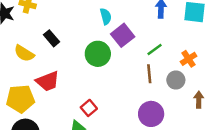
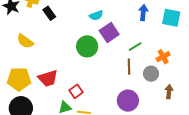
cyan semicircle: (106, 16) -> (96, 15), turned 80
black rectangle: (52, 38) -> (49, 13), moved
red trapezoid: (48, 81) -> (48, 78), moved

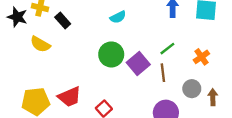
purple square: (109, 32) -> (138, 63), moved
yellow semicircle: (25, 41) -> (40, 44), moved
gray circle: (151, 74) -> (192, 89), moved

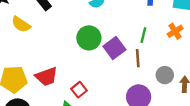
green line: (167, 49) -> (143, 35), turned -42
orange cross: (201, 57) -> (175, 31), moved

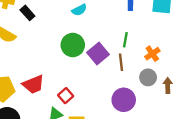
orange cross: (175, 31) -> (152, 54), moved

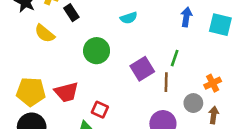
green circle: (73, 45) -> (97, 51), moved
orange cross: (152, 54) -> (213, 83), moved
red square: (66, 96) -> (100, 110), turned -32

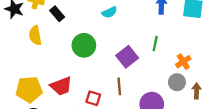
yellow semicircle: (45, 34) -> (35, 35), turned 48
brown line: (166, 82) -> (119, 86), moved
orange cross: (213, 83) -> (183, 62), moved

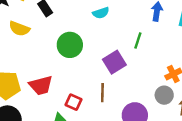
yellow semicircle: (35, 35) -> (19, 29), turned -66
green line: (155, 44) -> (138, 41), moved

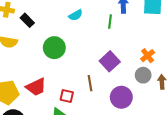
green line: (138, 41) -> (110, 22), moved
purple square: (114, 62) -> (110, 61), moved

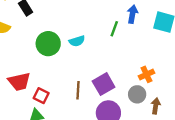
cyan semicircle: (76, 15) -> (77, 41), moved
purple square: (110, 61) -> (104, 84), moved
red square: (67, 96) -> (41, 96), moved

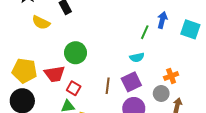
cyan semicircle: (77, 41) -> (137, 57), moved
green circle: (48, 44) -> (76, 53), moved

